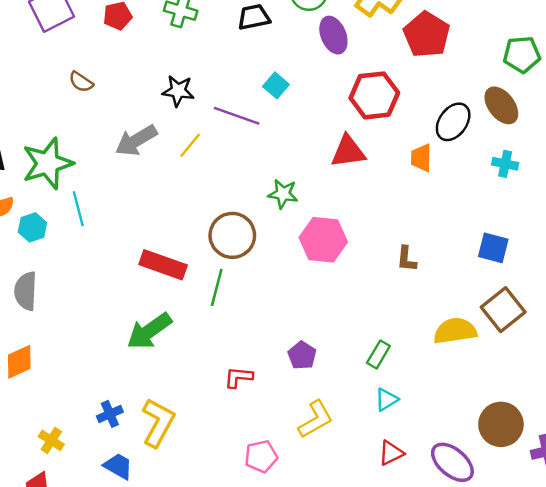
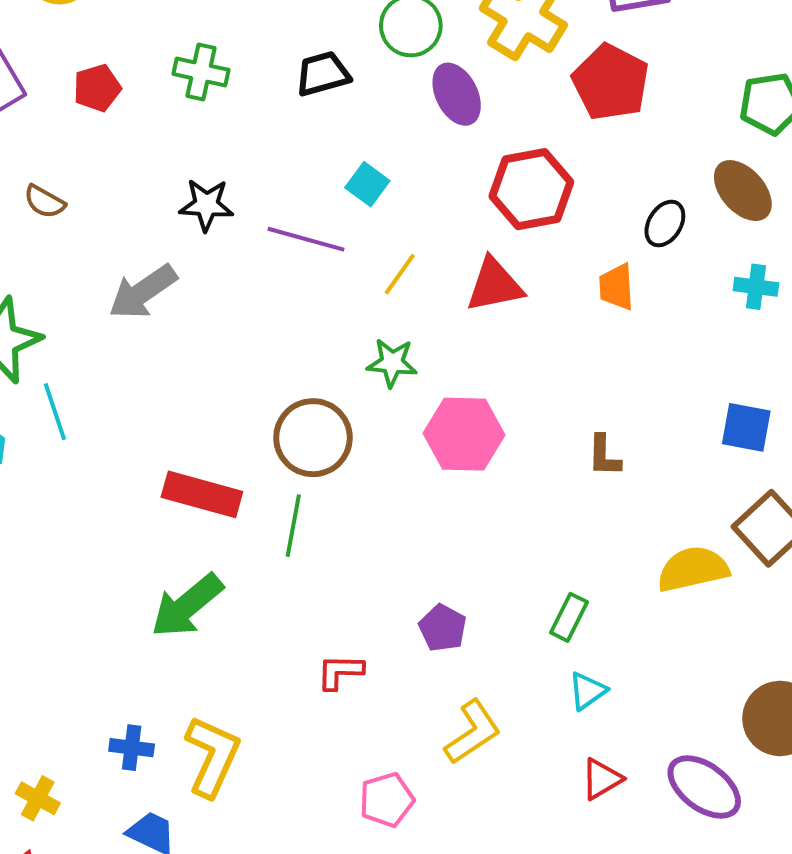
black ellipse: (453, 122) -> (665, 224), size x0.7
yellow line: (190, 145) -> (400, 274), moved
blue cross: (110, 414) -> (132, 748), turned 35

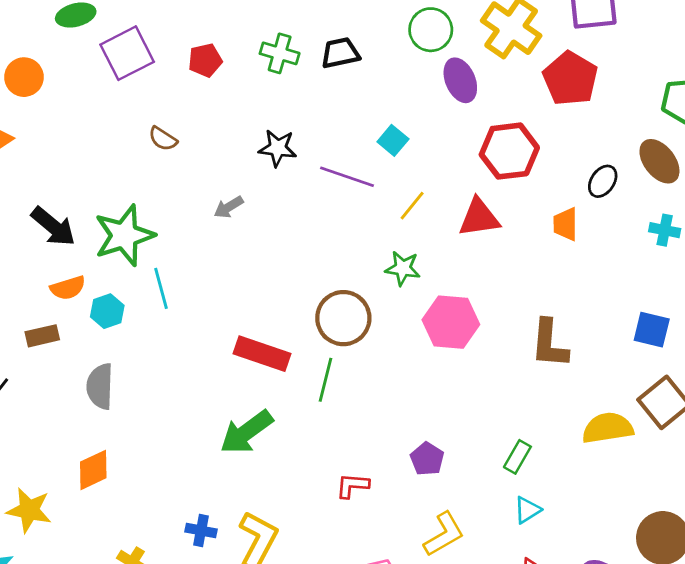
black trapezoid: (323, 74) -> (340, 53), moved
gray arrow: (143, 292) -> (229, 207), size x0.6
brown L-shape: (604, 456) -> (549, 344), size x1.6

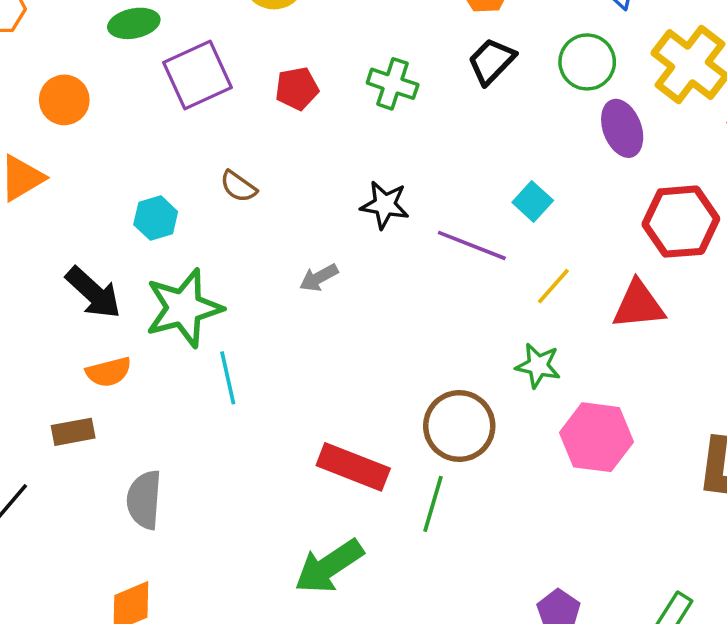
black trapezoid: (340, 53) -> (492, 61), moved, turned -36
cyan hexagon: (107, 311) -> (156, 218), moved

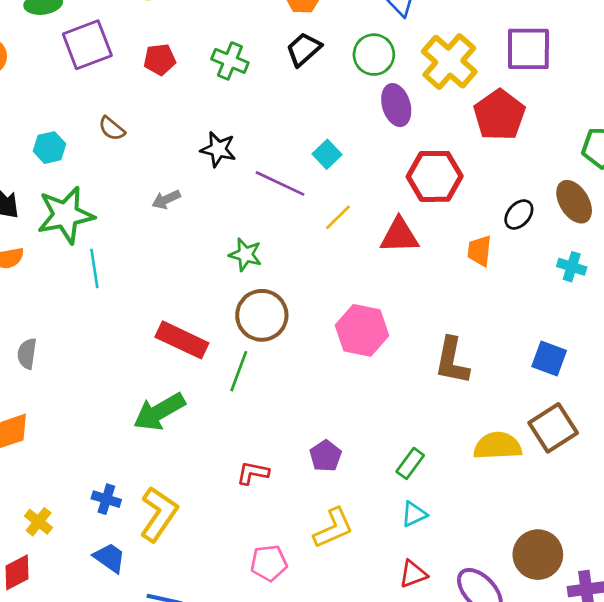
green star: (538, 366) -> (245, 255), moved
gray semicircle: (144, 500) -> (27, 354), size x0.7

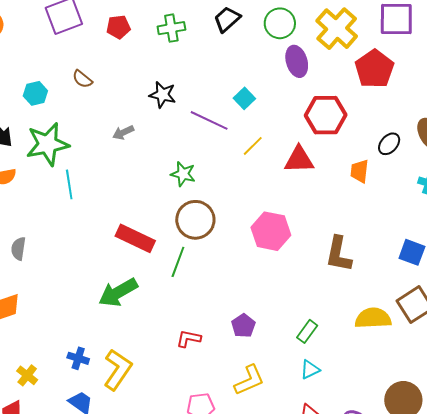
green cross: (230, 61) -> (171, 28), turned -32

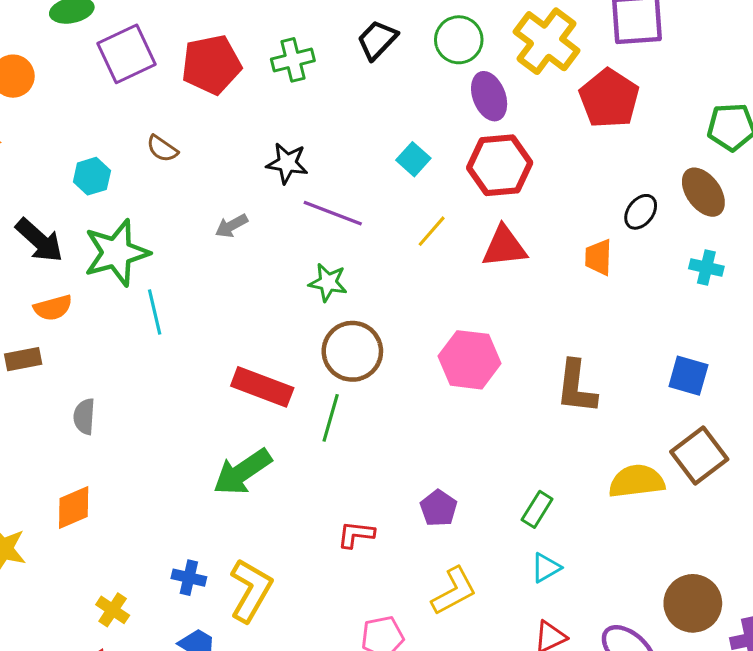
red pentagon: (118, 27) -> (211, 65), size x1.6
red hexagon: (326, 115) -> (500, 165), moved
purple line: (209, 120) -> (333, 213), moved

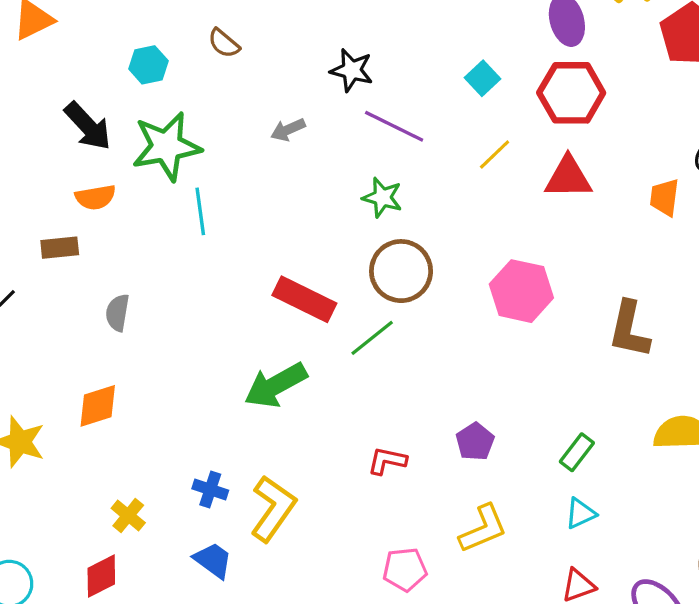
green line: (331, 418) -> (372, 338), turned 30

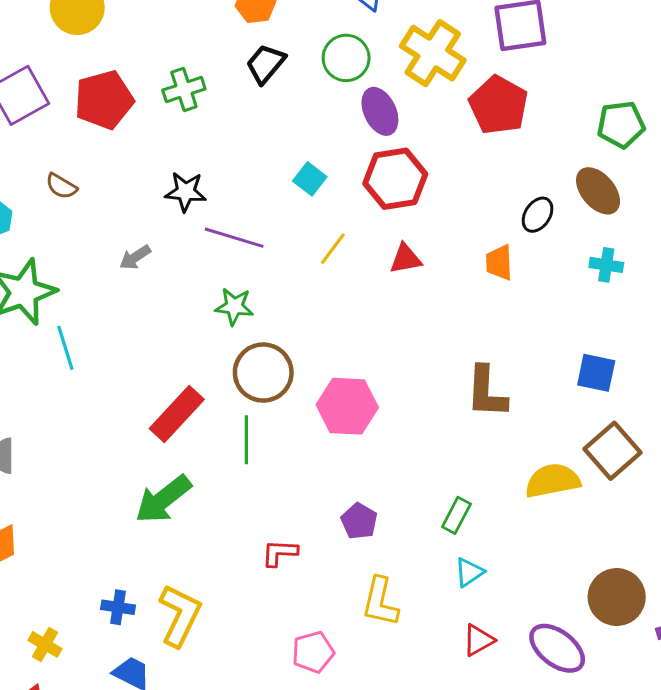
red triangle: (568, 178) -> (406, 259), size x0.7
pink hexagon: (521, 291) -> (347, 406), moved
red rectangle: (304, 299) -> (177, 414), turned -64
green line: (372, 338) -> (246, 440), turned -42
yellow L-shape: (483, 529) -> (380, 602), turned 135

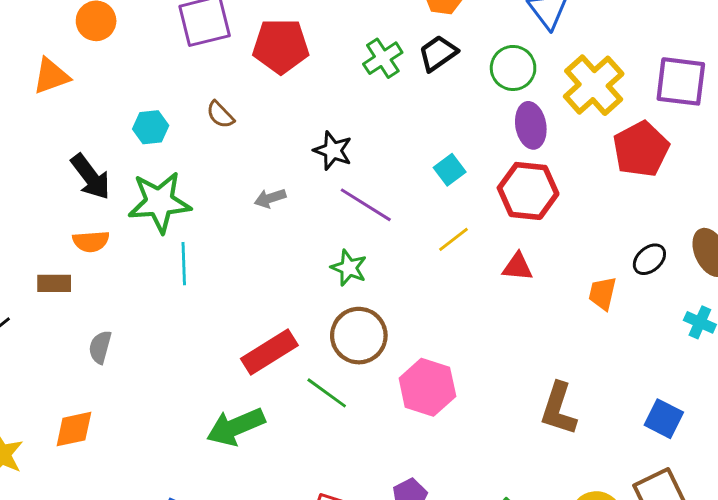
green cross: (184, 89) -> (383, 58), moved, turned -30
green line: (246, 440) -> (327, 393), turned -69

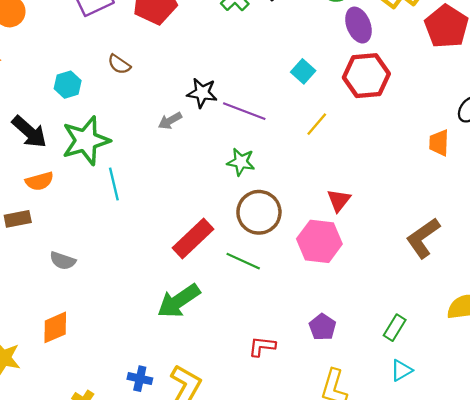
black star: (333, 151) -> (202, 93), moved
red triangle: (518, 267) -> (339, 200), moved, turned -45
gray semicircle: (100, 347) -> (63, 261), turned -75
brown L-shape: (559, 409) -> (423, 238), turned 48

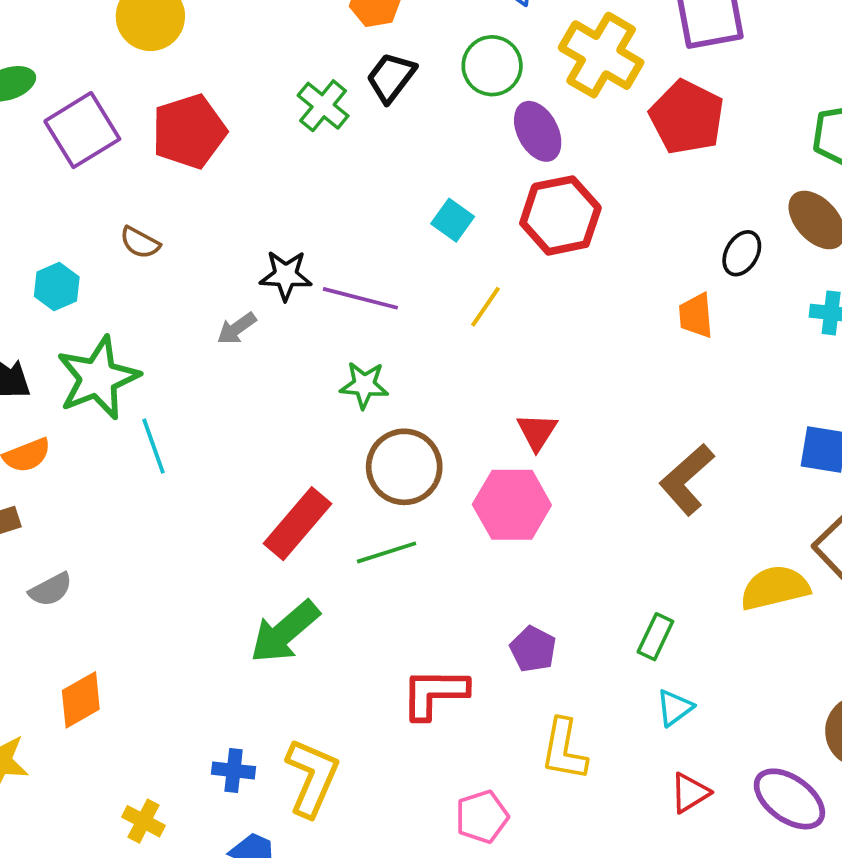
gray semicircle: (63, 261) -> (51, 590), moved, turned -40
green line: (243, 261) -> (387, 552), turned -36
red L-shape: (262, 346) -> (434, 693), size x1.5

